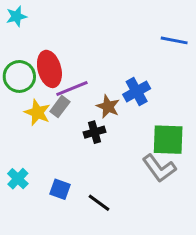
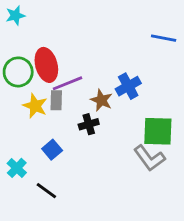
gray rectangle: (60, 107) -> (56, 100), turned -36
blue square: (60, 189) -> (52, 150), moved, turned 30
black line: (99, 203) -> (46, 191), moved

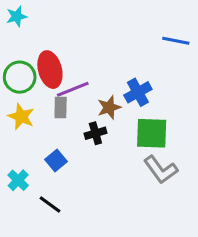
brown star: (101, 100) -> (109, 107), turned 30
yellow star: (35, 106) -> (21, 117), moved
green square: (158, 131) -> (152, 133), moved

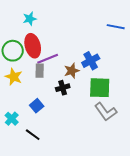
cyan star: (17, 16) -> (30, 19), moved

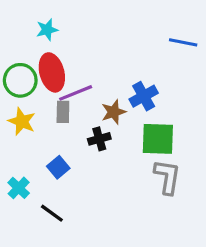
gray L-shape: (106, 112) -> (167, 177), turned -135

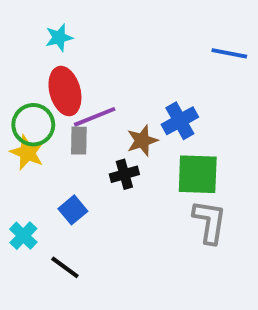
green circle: (20, 80) -> (33, 125), moved

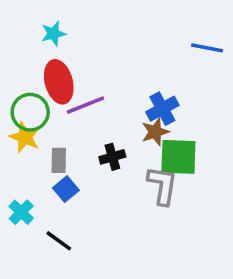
gray rectangle: (79, 141) -> (59, 160), moved
brown star: (142, 141) -> (155, 132), moved
gray L-shape: (210, 222) -> (162, 185), moved

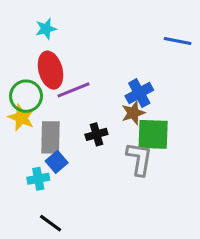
gray rectangle: (59, 160) -> (51, 137), size x1.5
cyan cross: (21, 212) -> (38, 179), moved, turned 35
black line: (59, 241) -> (51, 223), moved

